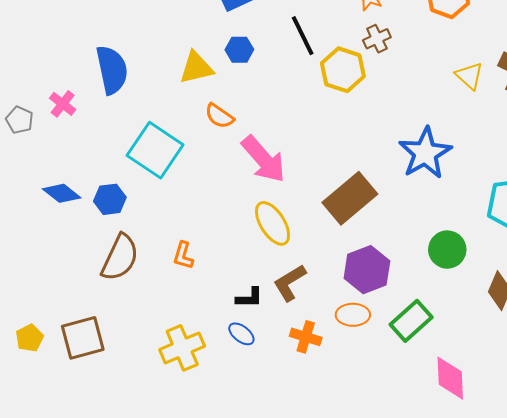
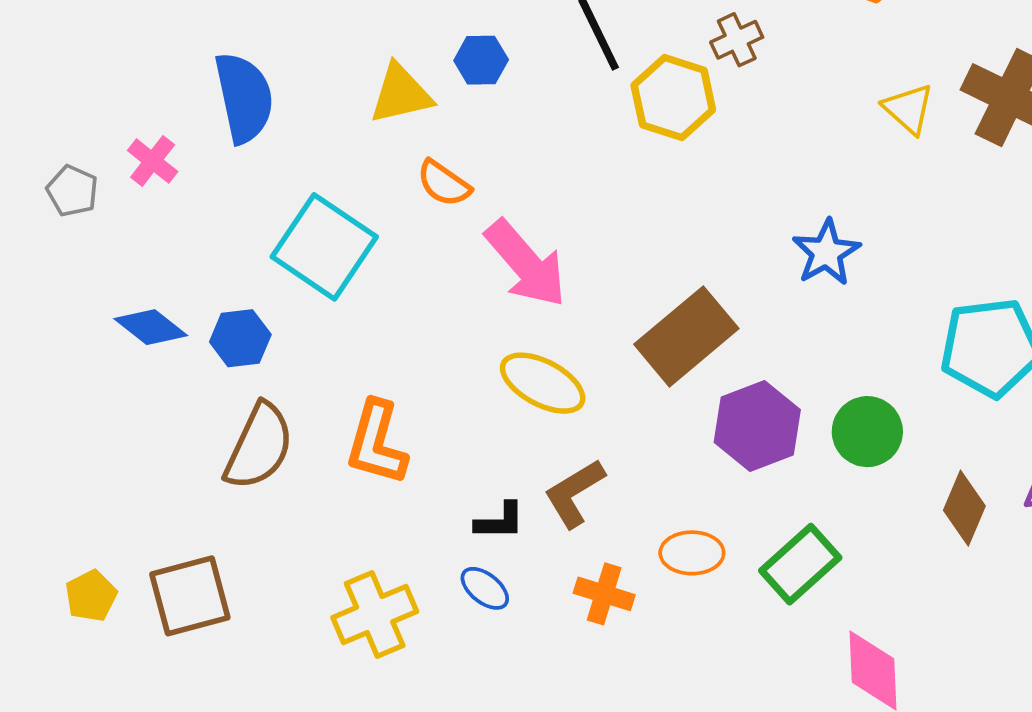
blue star: (425, 153) -> (826, 252), size x0.7
yellow ellipse: (273, 223) -> (543, 383), turned -30
orange L-shape: (183, 256) -> (377, 443), size x1.6
purple hexagon: (367, 270) -> (757, 426), moved

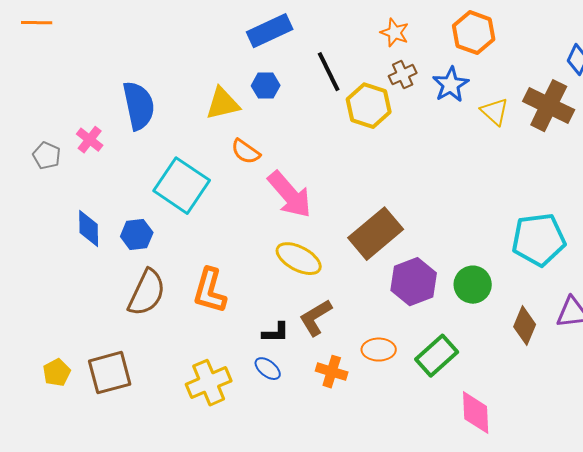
blue star: (826, 252) -> (451, 85), moved
blue diamond: (151, 327) -> (89, 229), turned 51

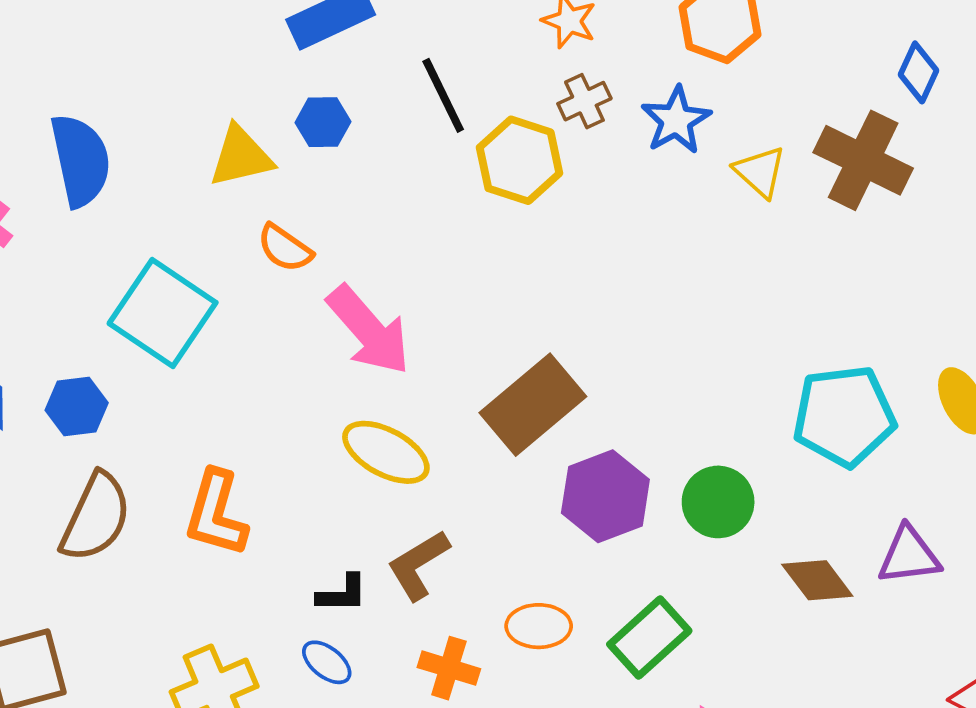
brown diamond: (525, 326) -> (817, 580), turned -60

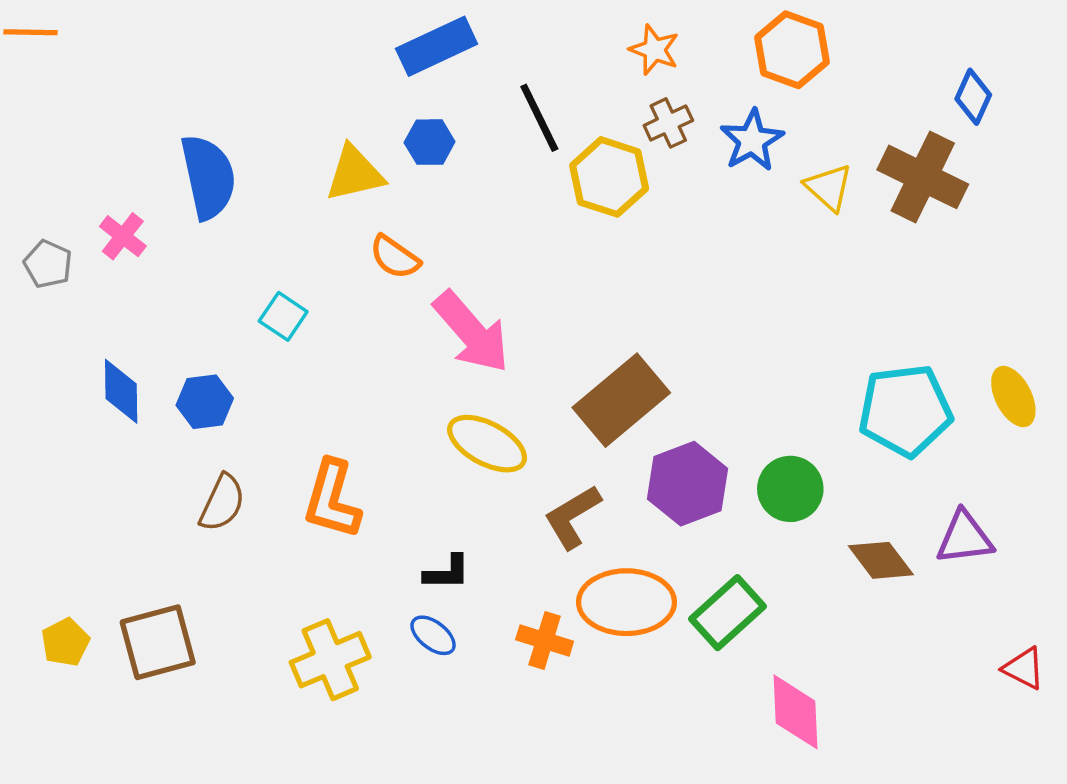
cyan square: (163, 313) -> (283, 316), size x0.5
brown semicircle: (96, 517) -> (222, 503), size x0.7
brown L-shape: (418, 565) -> (572, 517), moved
orange ellipse: (539, 626) -> (626, 602), size x1.6

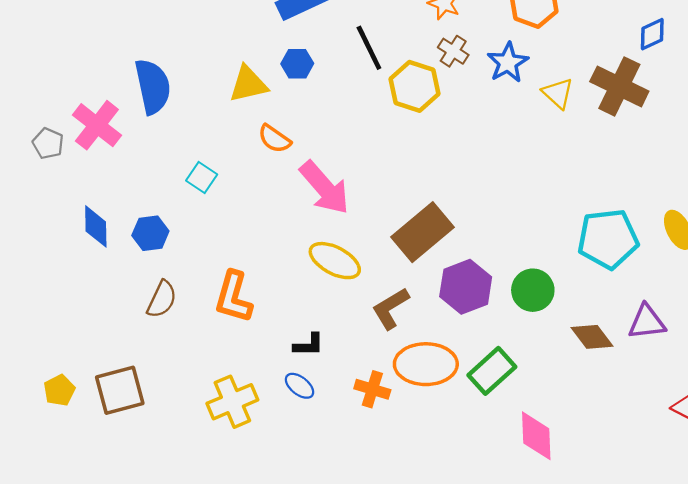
blue diamond: (973, 97) -> (652, 34), turned 40
brown cross: (668, 123) -> (453, 51), turned -32
pink cross: (123, 236) -> (97, 125), size x1.6

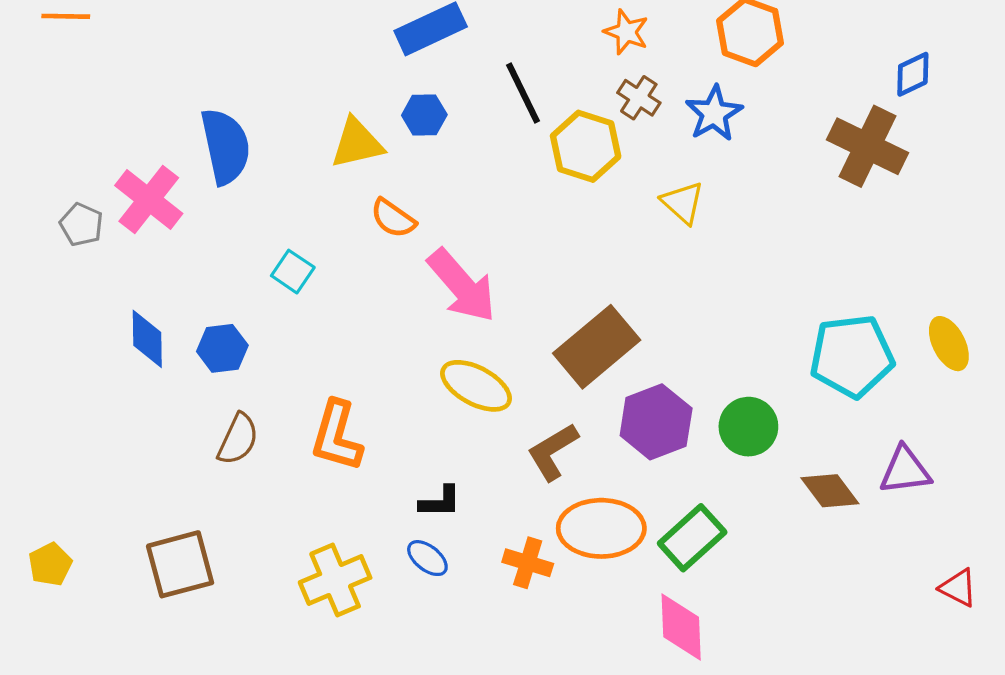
yellow triangle: (558, 93) -> (683, 203), moved
yellow pentagon: (59, 390) -> (50, 564), moved
pink diamond: (536, 436) -> (681, 627), moved

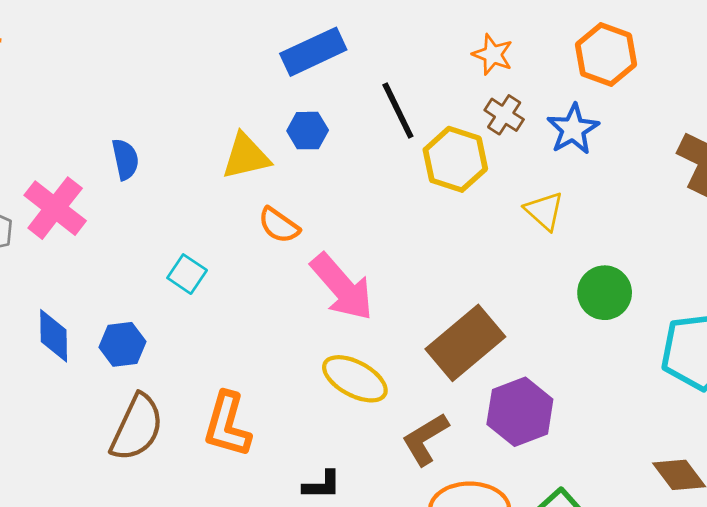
blue semicircle: (225, 146) -> (125, 159), size x0.6
green circle: (748, 427) -> (605, 293), moved
brown semicircle: (238, 439) -> (137, 428), size x1.4

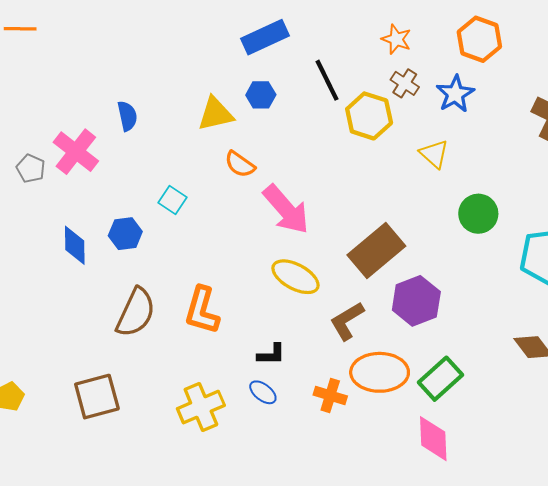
blue hexagon: (122, 344) -> (125, 234), moved

